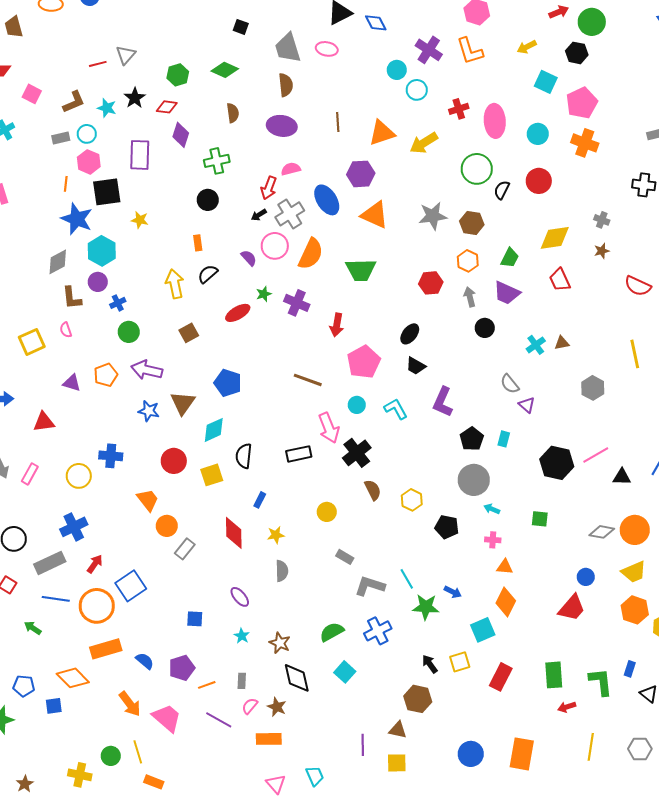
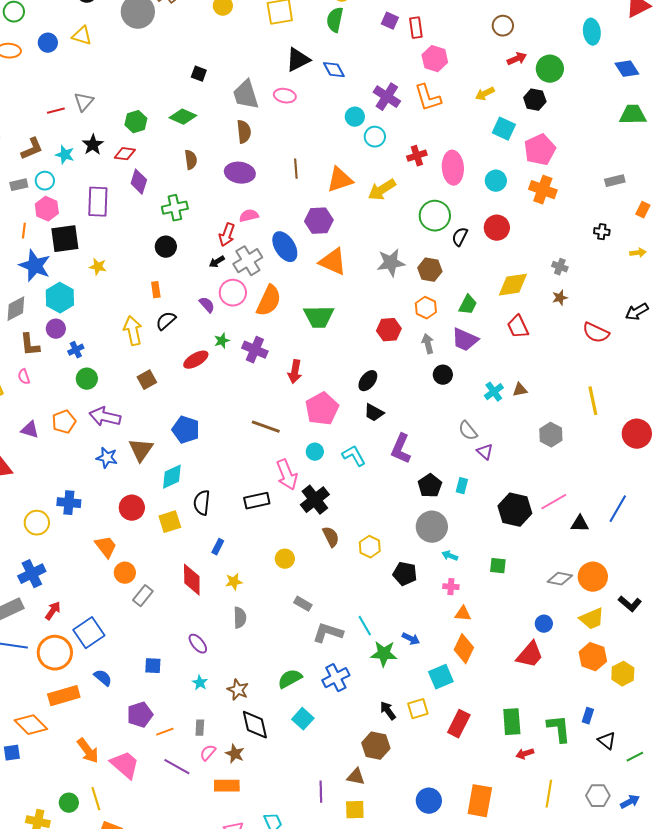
black cross: (644, 185) -> (602, 232), size x0.7
blue semicircle: (145, 661) -> (103, 678), moved

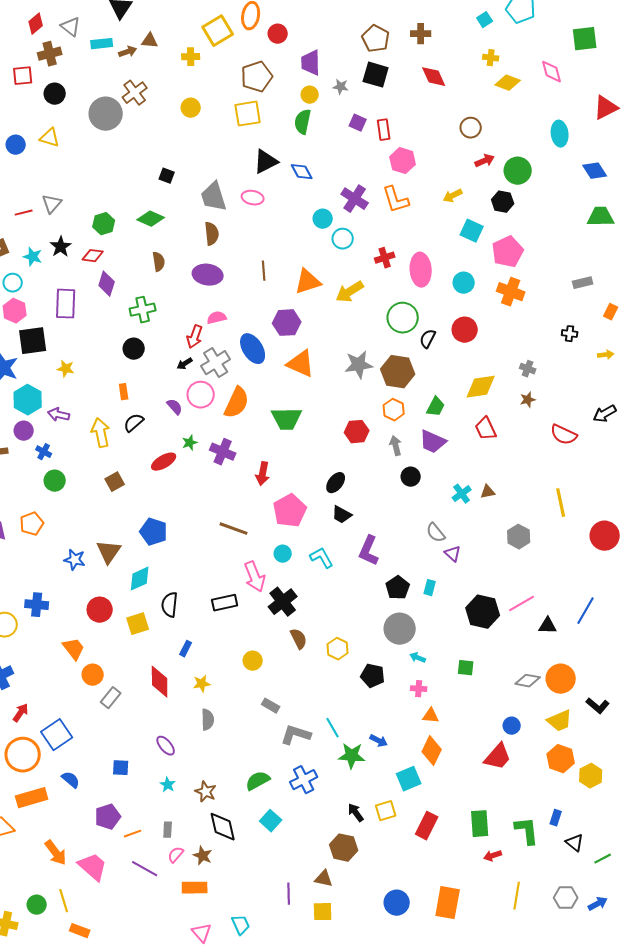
brown hexagon: (430, 270) -> (398, 372), size x1.4
blue cross: (76, 350) -> (44, 452), turned -35
purple arrow: (105, 417) -> (59, 415), moved, size x0.7

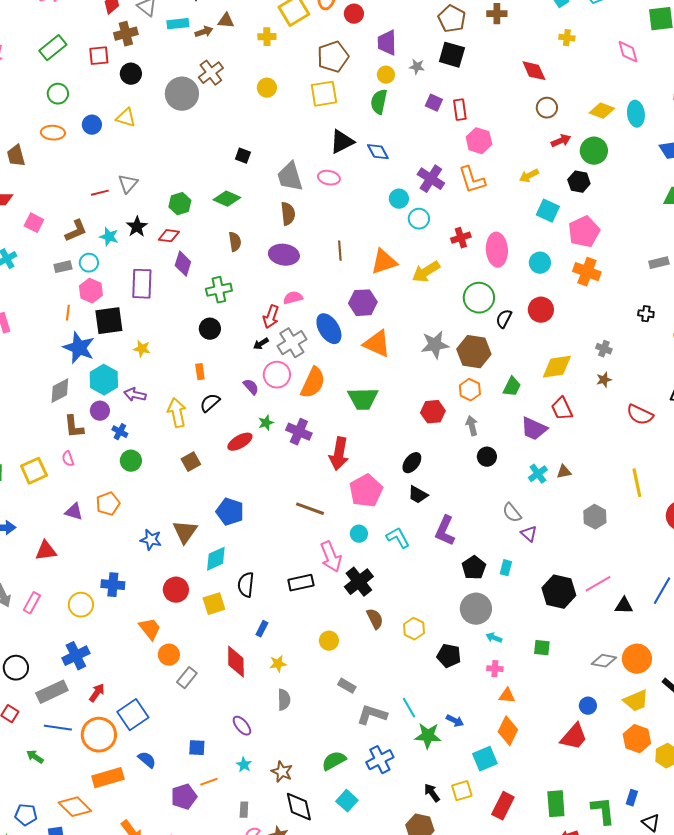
red diamond: (434, 77) -> (534, 71), moved
yellow diamond: (508, 83) -> (602, 111), moved
purple trapezoid: (433, 442) -> (534, 429), moved
red arrow: (263, 474) -> (339, 454), size x1.4
orange line: (133, 834) -> (209, 782), moved

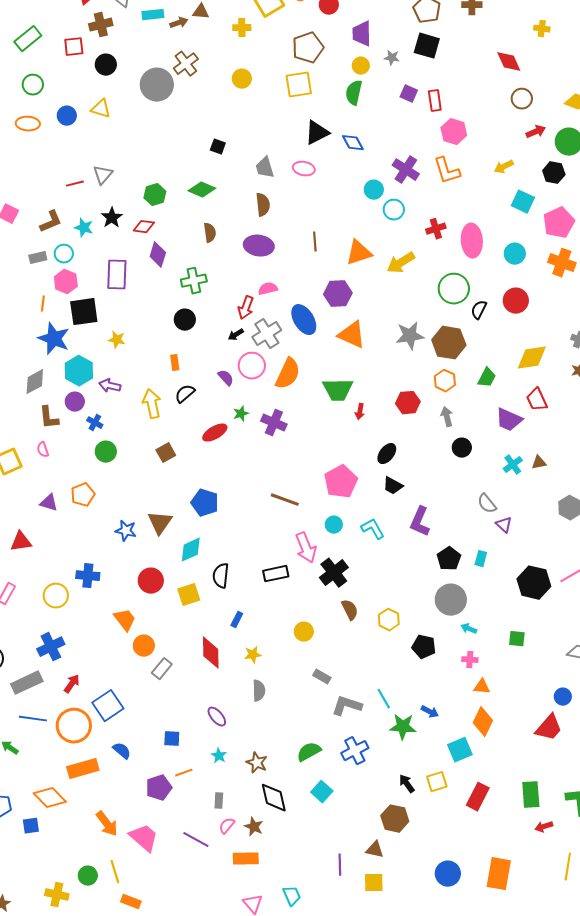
gray trapezoid: (290, 177) -> (265, 168), size x0.7
red arrow: (339, 454) -> (360, 412), moved, size x0.5

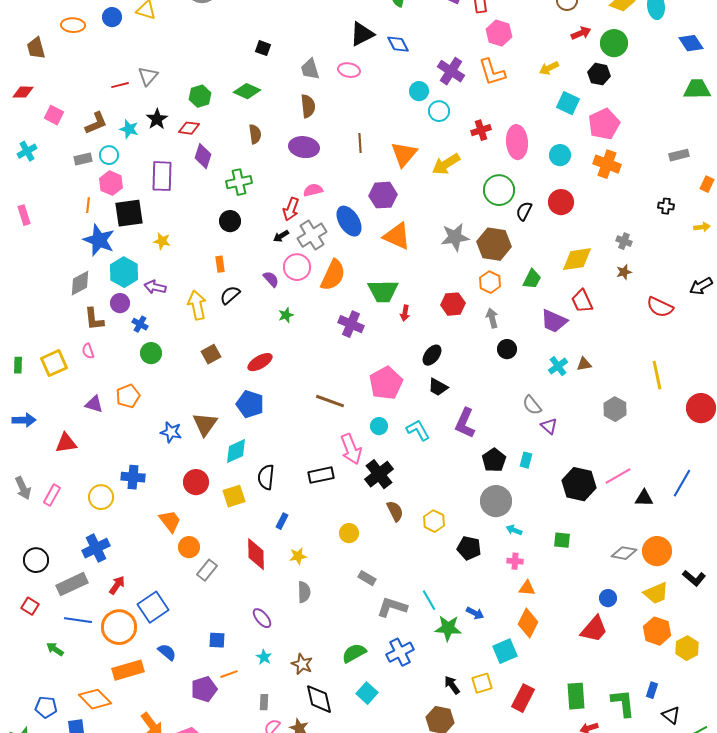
orange triangle: (359, 253) -> (404, 154), turned -32
purple cross: (274, 423) -> (351, 324), moved
red ellipse: (215, 433) -> (260, 362), moved

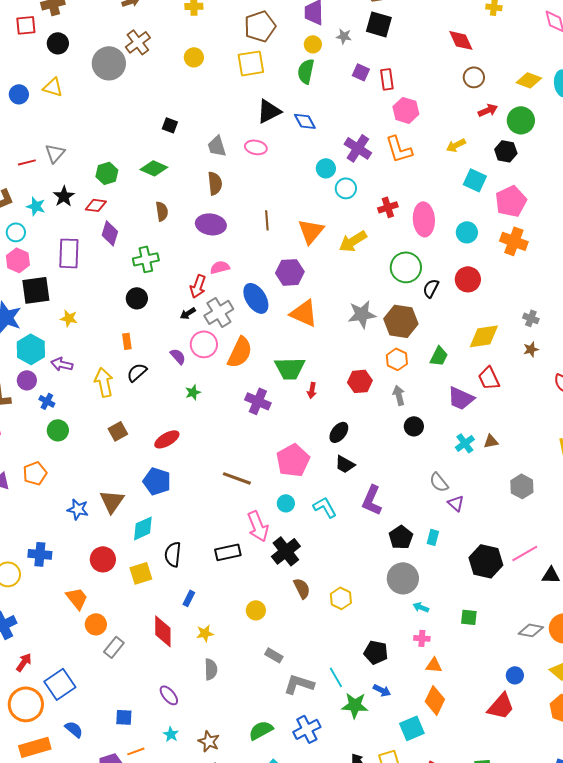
black pentagon: (469, 548) -> (376, 652), moved

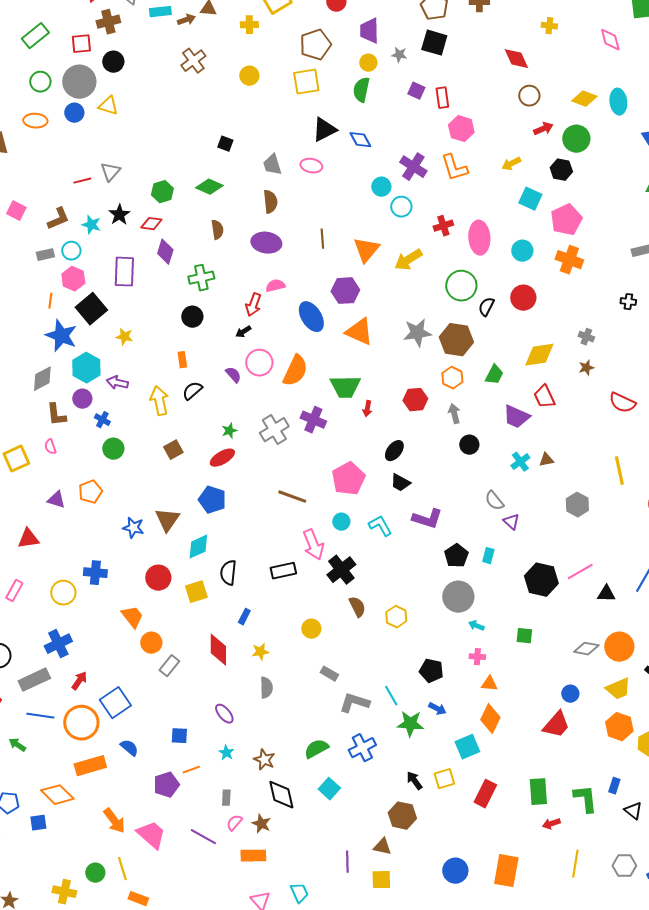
gray circle: (109, 63) -> (79, 82), moved
black square: (36, 290) -> (91, 309), turned -32
gray cross: (219, 312) -> (274, 430), moved
green star: (193, 392) -> (229, 431), moved
purple L-shape: (372, 500) -> (427, 519), turned -96

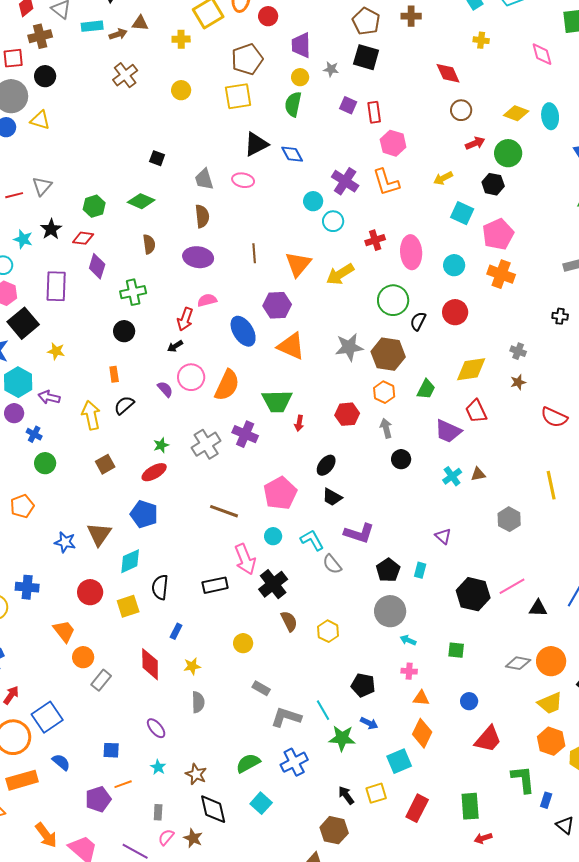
gray semicircle: (494, 501) -> (332, 564), moved
blue circle: (570, 694) -> (469, 701), moved
green L-shape: (585, 799) -> (523, 779), moved

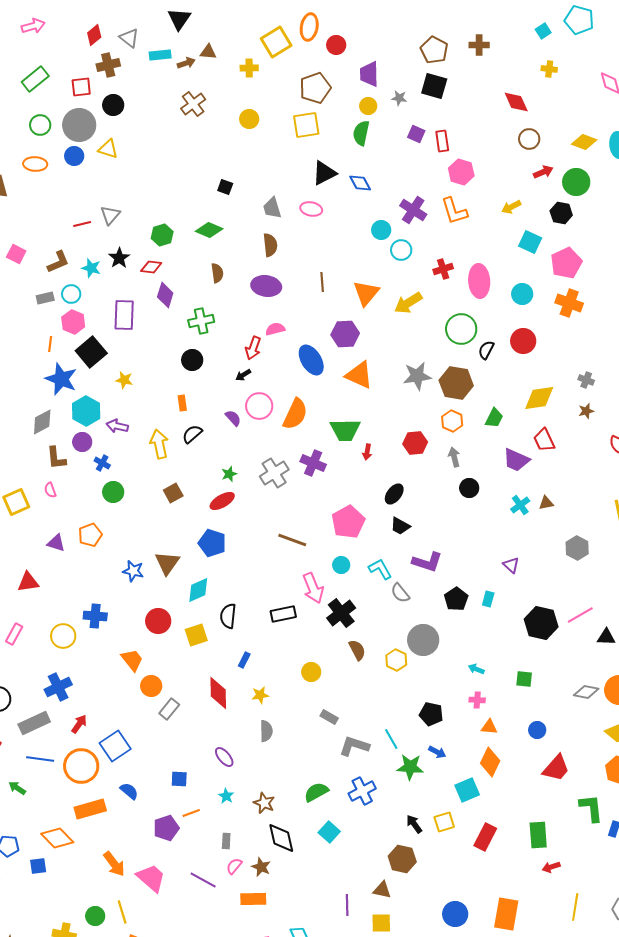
gray circle: (390, 611) -> (423, 640), moved

